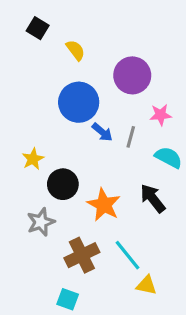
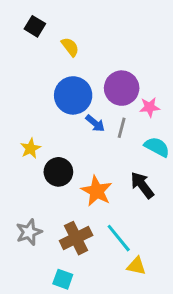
purple circle: (132, 75) -> (122, 88), moved
gray star: (41, 222) -> (29, 232), moved

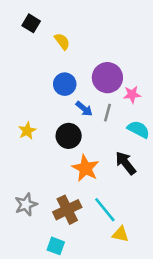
blue circle: (73, 95) -> (65, 84), size x0.7
black circle: (58, 172) -> (69, 136), moved

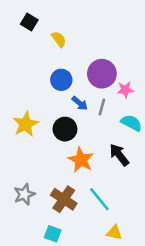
yellow star: (27, 131) -> (26, 124), size x1.5
brown cross: (67, 210) -> (64, 199), turned -30
yellow triangle: (120, 234) -> (114, 232), moved

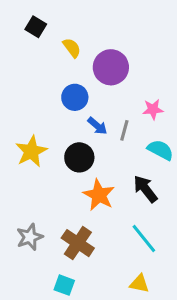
purple circle: (102, 74) -> (111, 67), moved
cyan line: (99, 199) -> (144, 239), moved

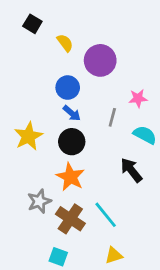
blue arrow: (97, 126) -> (72, 113), moved
orange star: (99, 195) -> (70, 177), moved
gray star: (30, 237) -> (39, 201), moved
cyan line: (144, 239) -> (106, 215), moved
yellow triangle: (139, 284) -> (114, 255), moved, turned -30

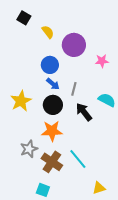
pink star: (138, 98) -> (102, 61), moved
gray line: (112, 117) -> (74, 89), moved
black arrow: (131, 170) -> (84, 112), moved
orange star: (70, 177) -> (52, 131), turned -30
yellow triangle: (114, 255) -> (99, 188), moved

